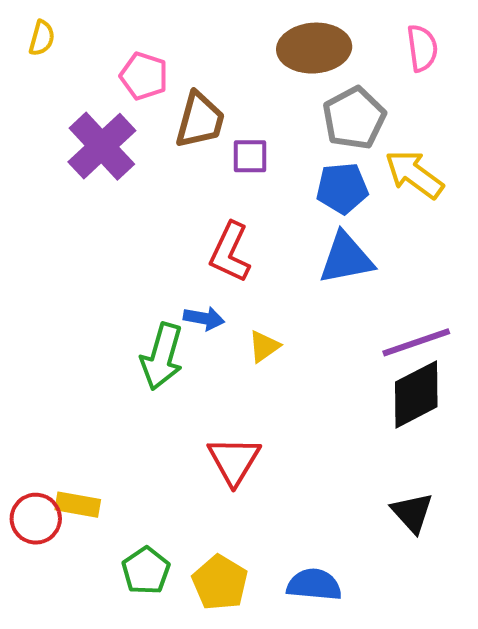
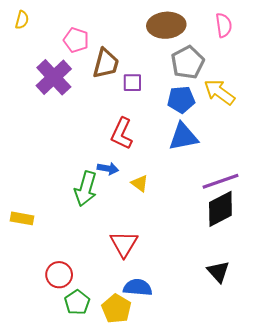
yellow triangle: (264, 346) -> (140, 183), turned -48
yellow rectangle: (78, 505) -> (22, 218), moved
red circle: (36, 519) -> (59, 275), moved
blue semicircle: (314, 585) -> (138, 287), moved

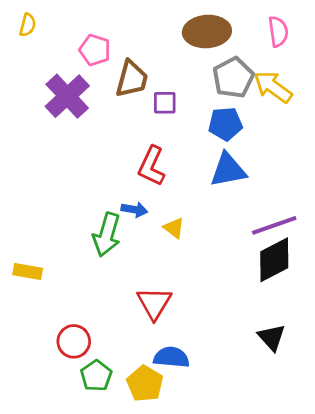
yellow arrow: (219, 92) -> (273, 87), moved

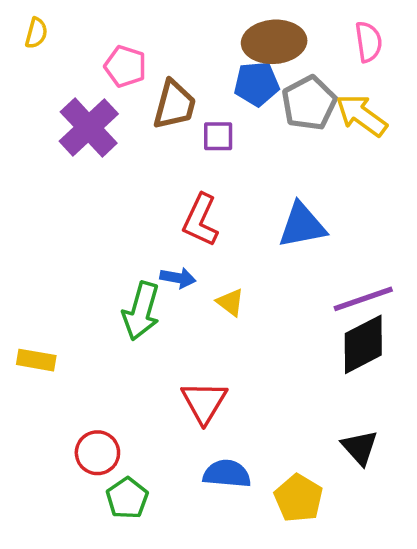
blue pentagon: (225, 124) -> (257, 84), moved
yellow pentagon: (145, 384) -> (299, 498), moved

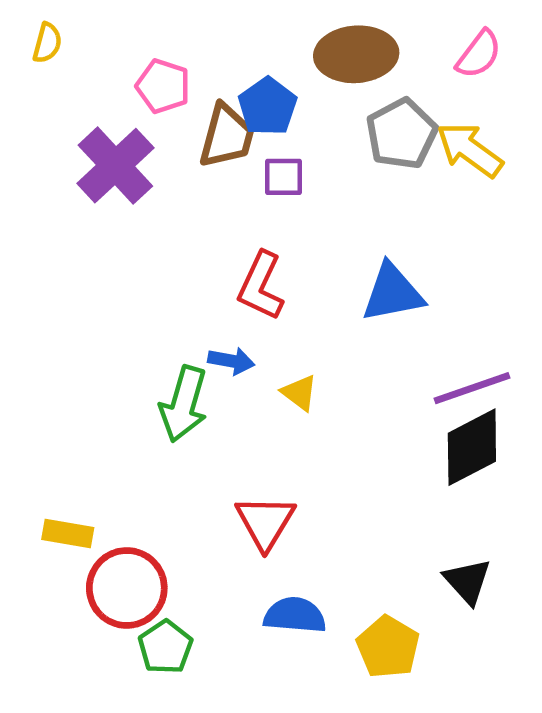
pink semicircle: (368, 42) -> (479, 54), turned 45
blue pentagon: (257, 84) -> (268, 107), moved, turned -30
yellow rectangle: (36, 360) -> (68, 533), moved
red circle: (97, 453) -> (127, 588), size x1.4

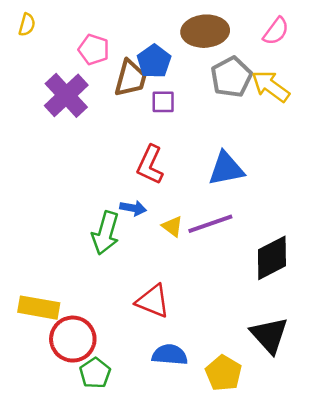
purple line: (472, 388) -> (210, 224), moved
red triangle: (265, 522) -> (153, 301), turned -39
yellow rectangle: (68, 533) -> (39, 308), size x1.4
black triangle: (467, 581) -> (269, 335), size x1.4

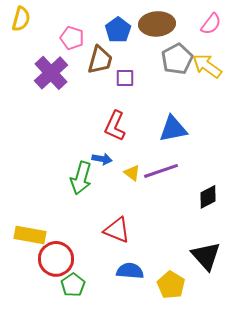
yellow semicircle: (27, 25) -> (21, 19), size x1.4
blue pentagon: (154, 61) -> (118, 30), moved
black diamond: (272, 258) -> (208, 197), size x0.7

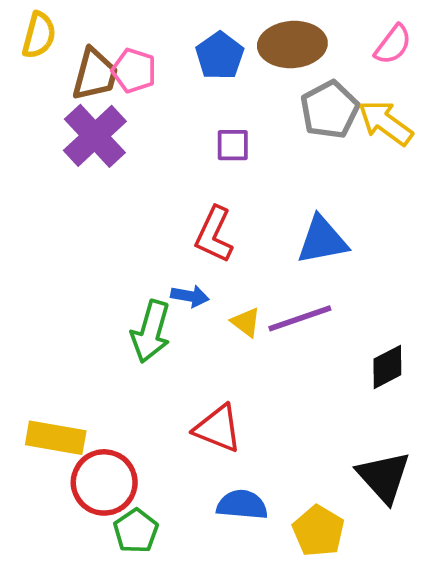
brown trapezoid: (100, 60) -> (95, 74), moved

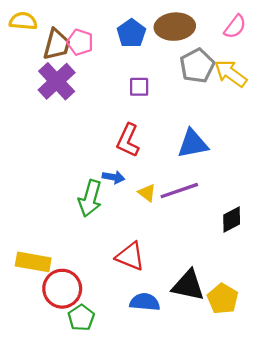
yellow semicircle: (39, 35) -> (23, 21), turned -100
black triangle: (384, 477) -> (188, 285), moved, turned -36
yellow pentagon: (318, 531) -> (223, 299), moved

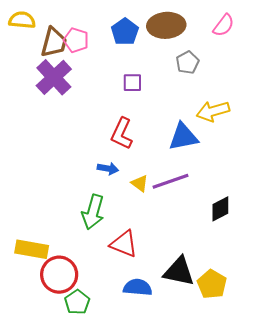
gray pentagon: (197, 66) -> (187, 62), size x0.7
yellow arrow: (231, 73) -> (213, 111), moved, turned -52
green arrow: (90, 198) -> (93, 212), moved

